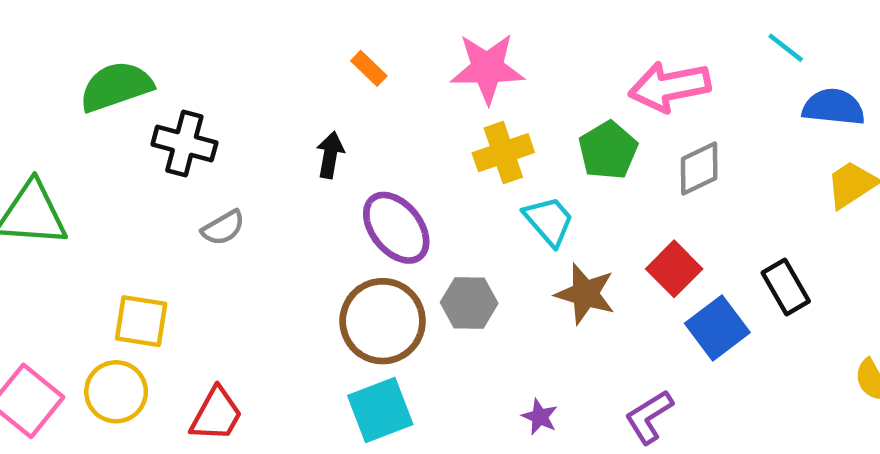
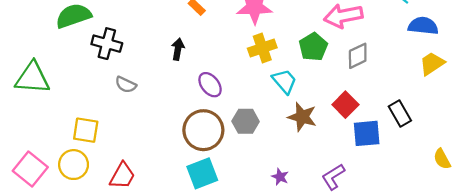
gray semicircle: (223, 228) -> (126, 85), turned 55
purple ellipse: (396, 228) -> (210, 85), size x0.7
blue square: (717, 328) -> (367, 133), turned 32

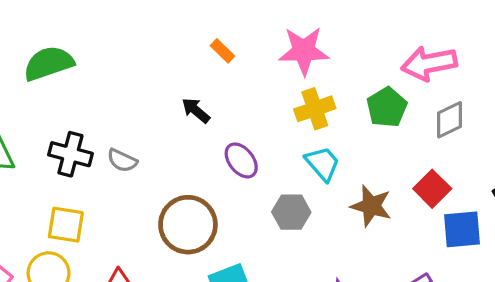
black cross: (107, 44) -> (70, 154), moved
black arrow: (178, 49) -> (196, 110), turned -60
cyan trapezoid: (284, 81) -> (323, 164), moved
brown circle: (203, 130) -> (188, 225), moved

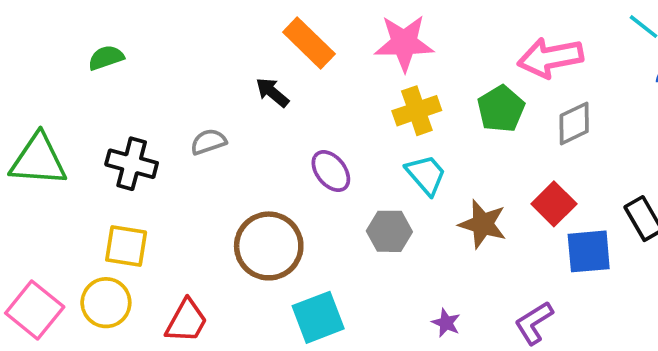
orange rectangle: (222, 51) -> (309, 43), size x1.8
green semicircle: (49, 63) -> (106, 58), size x0.6
black arrow: (196, 110) -> (272, 92), moved
gray semicircle: (122, 160) -> (208, 142), moved, turned 136

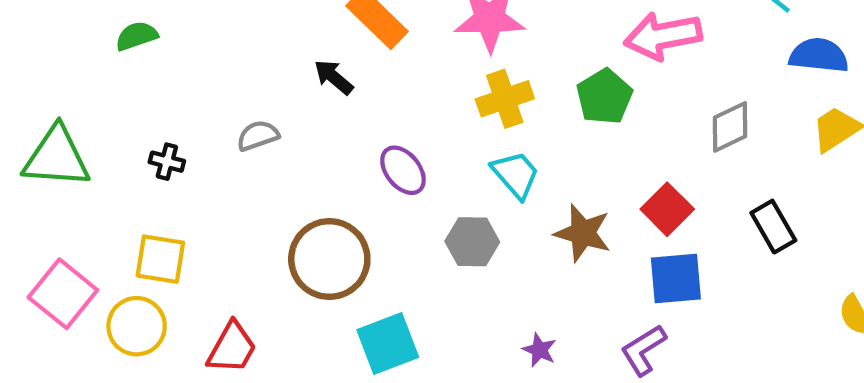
gray diamond: (574, 123) -> (730, 127), moved
black cross: (132, 164) -> (167, 162), size x0.6
blue square: (589, 251) -> (676, 279), moved
pink square: (35, 310) -> (63, 294), moved

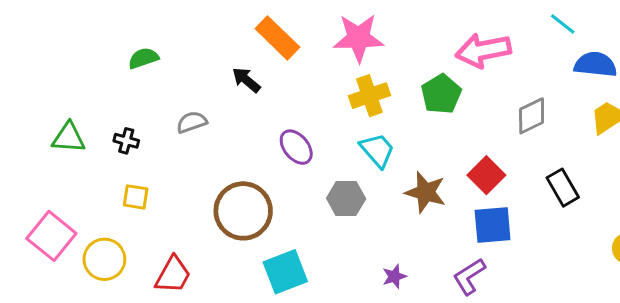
green semicircle: (137, 36) -> (143, 58), moved
green triangle: (56, 157) -> (69, 138), moved, size x0.7
yellow square: (160, 259) -> (136, 197), moved, size x0.7
purple star: (539, 350) -> (394, 276), turned 30

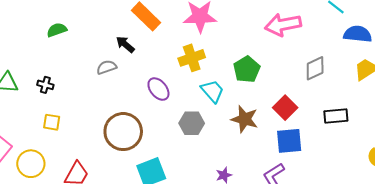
green pentagon: (441, 94) -> (247, 69), moved
yellow cross: (369, 96) -> (192, 58), moved
gray semicircle: (192, 122) -> (107, 67), moved
black rectangle: (563, 188) -> (336, 116), turned -65

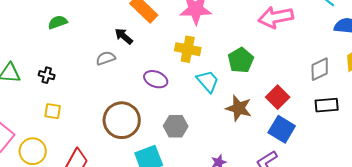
yellow cross: (192, 58) -> (188, 49), turned 30
gray diamond: (315, 68) -> (320, 69), moved
purple ellipse: (158, 89) -> (156, 79), turned -30
gray hexagon: (192, 123) -> (176, 126), moved
blue square: (289, 141) -> (282, 129), turned 36

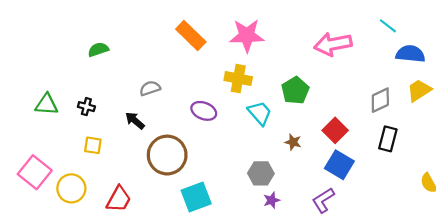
black arrow: (124, 36) -> (135, 121), moved
black rectangle: (327, 105) -> (388, 139), turned -70
brown star: (239, 108) -> (293, 142), size x0.6
gray hexagon: (176, 126) -> (261, 173), moved

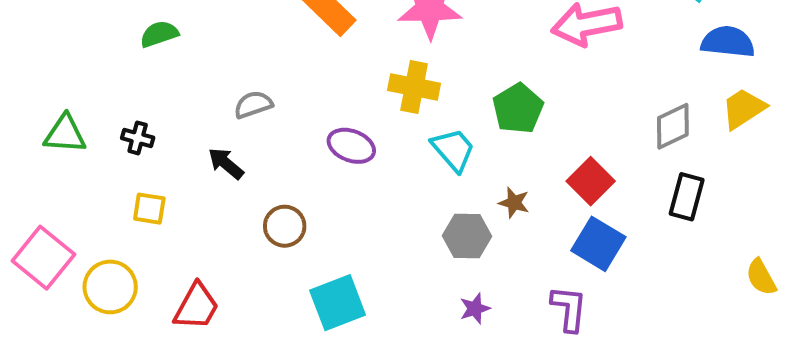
brown circle: (167, 155) -> (285, 226), size x0.6
gray hexagon: (261, 173) -> (467, 236), moved
purple L-shape: (323, 200) -> (569, 309), turned 128

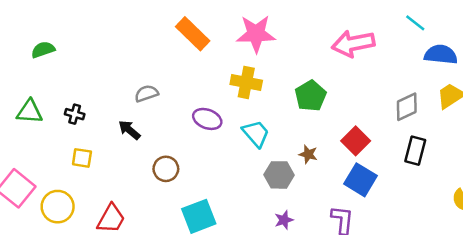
green semicircle: (159, 34) -> (43, 50), moved
cyan trapezoid: (453, 150) -> (256, 134), moved

